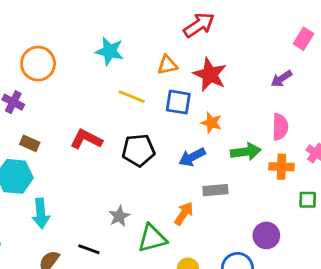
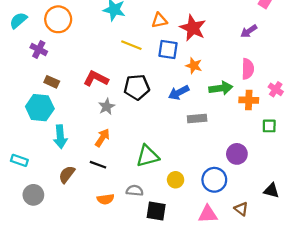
orange arrow: (184, 213) -> (102, 138), moved
gray star: (119, 216) -> (107, 107), moved

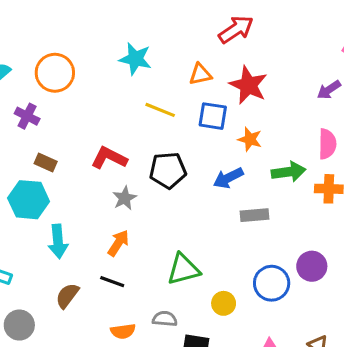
blue circle: (214, 180) -> (272, 283), moved

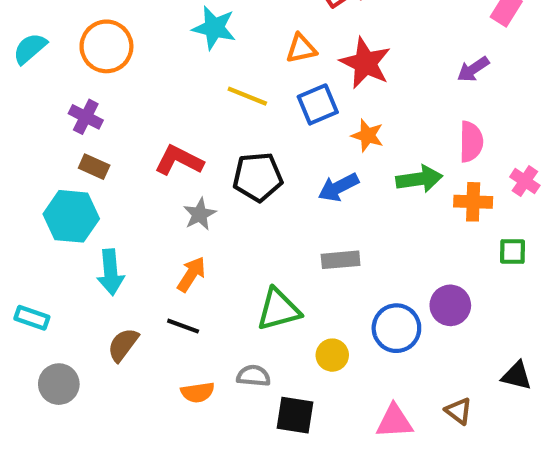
purple cross: (27, 116) -> (86, 117), moved
blue square: (213, 116) -> (318, 104), turned -32
gray rectangle: (255, 215) -> (341, 260), moved

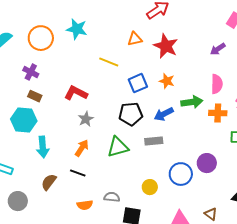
cyan star: (214, 28) -> (77, 29), moved
blue square: (318, 104) -> (138, 83), moved
black pentagon: (258, 177) -> (131, 114), moved
blue arrow: (338, 187) -> (164, 114), moved
green triangle: (278, 309) -> (118, 147), moved

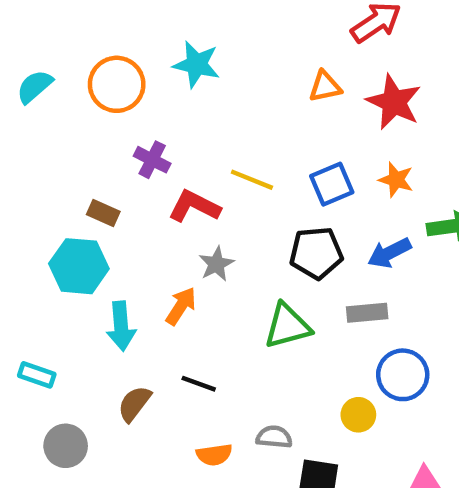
yellow line: (109, 62) -> (252, 180), moved
purple cross: (31, 72) -> (152, 160), moved
orange arrow: (82, 148) -> (181, 306), moved
blue circle: (181, 174) -> (403, 375), moved

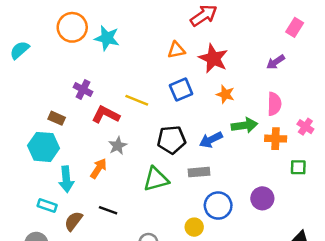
orange circle: (117, 84) -> (72, 27), moved
orange star: (396, 180) -> (225, 94), moved
blue square: (332, 184) -> (181, 90), moved
cyan rectangle: (37, 375) -> (47, 206), moved

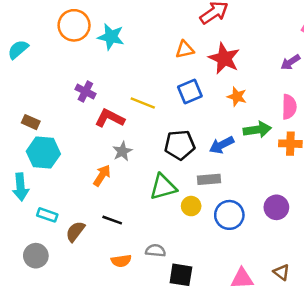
brown rectangle: (57, 118) -> (31, 122), moved
cyan arrow: (66, 179) -> (21, 187), moved
yellow circle: (194, 227) -> (191, 206), moved

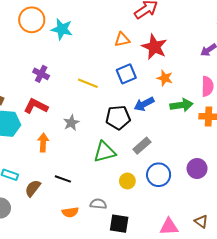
red L-shape: (110, 118) -> (36, 106), moved
blue arrow: (222, 145) -> (144, 104), moved
orange arrow: (102, 175) -> (43, 143), moved, turned -30
gray rectangle: (209, 179) -> (142, 146), turned -36
yellow circle: (191, 206) -> (127, 181), moved

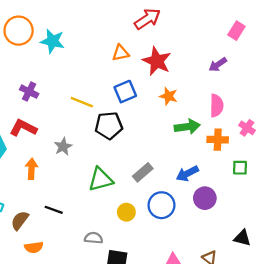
blue arrow: (144, 104) -> (187, 174), moved
black pentagon: (118, 118) -> (109, 125), moved
orange semicircle: (70, 212) -> (34, 247), moved

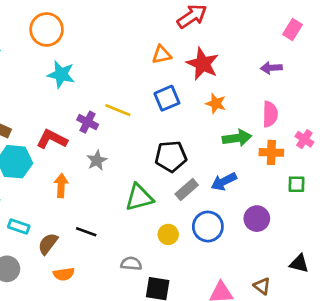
cyan star: (53, 41) -> (61, 74), moved
purple arrow: (218, 65) -> (271, 68), turned 30
purple cross: (29, 92) -> (88, 122), moved
black pentagon: (109, 125) -> (171, 156), moved
blue arrow: (187, 174) -> (224, 182), moved

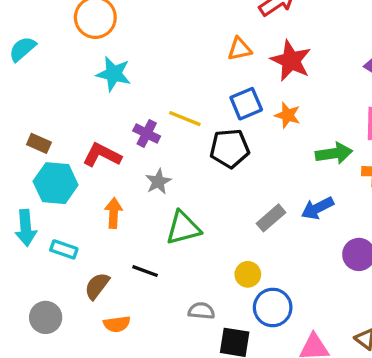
orange star: (216, 104) -> (288, 115), moved
black pentagon: (171, 156) -> (230, 148), moved
green triangle: (139, 197) -> (183, 228), moved
cyan rectangle: (19, 227) -> (64, 249), moved
blue circle: (208, 227) -> (273, 307), moved

